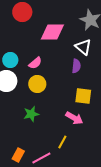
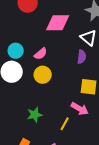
green star: (31, 114) -> (35, 115), moved
yellow line: (62, 142) -> (65, 124), moved

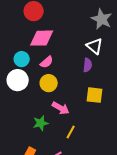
pink diamond: (58, 23) -> (42, 38), moved
pink arrow: (80, 109) -> (61, 108), moved

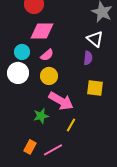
pink arrow: (61, 108) -> (61, 101), size x1.4

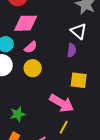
pink arrow: (61, 101) -> (62, 103), moved
green star: (41, 116) -> (18, 114), moved
yellow line: (71, 125) -> (64, 127), moved

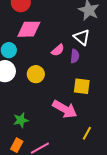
pink semicircle: (31, 47) -> (58, 50), moved
yellow line: (64, 127) -> (87, 133), moved

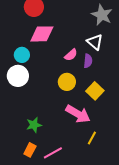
yellow circle: (36, 74) -> (67, 82), moved
yellow square: (82, 86) -> (95, 91), turned 36
yellow line: (87, 133) -> (92, 138), moved

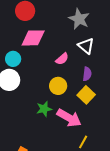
gray star: (102, 15) -> (79, 19), moved
purple semicircle: (88, 61) -> (87, 74), moved
green star: (34, 125) -> (44, 109), moved

